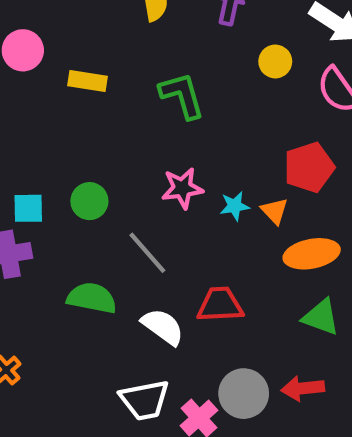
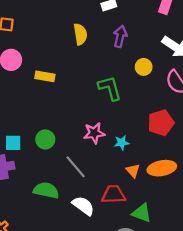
green L-shape: (182, 95) -> (110, 88), moved
orange triangle: (275, 211) -> (133, 171), moved
green triangle: (321, 317) -> (142, 213), moved

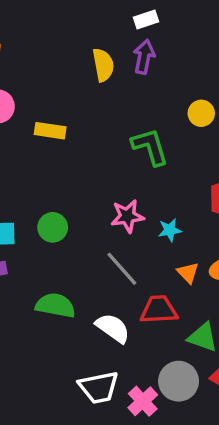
purple arrow: (120, 36) -> (144, 57), moved
gray line: (76, 167) -> (122, 269), moved

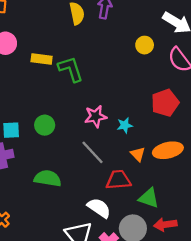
green L-shape: (150, 147) -> (71, 69), moved
white semicircle: (113, 328) -> (99, 208), moved

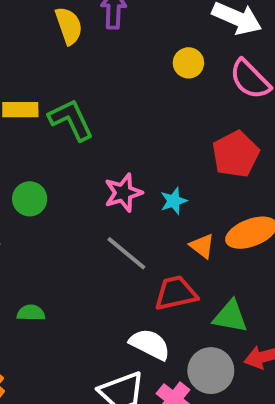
green circle: (45, 125) -> (30, 199), moved
green semicircle: (48, 178) -> (31, 313), moved, size x0.6

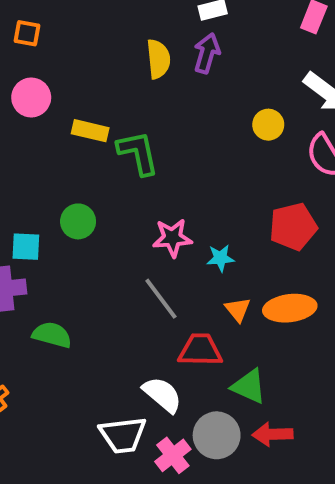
green semicircle: (31, 313) -> (52, 335), size x1.4

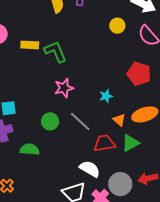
green circle: (78, 221) -> (50, 121), moved
red pentagon: (293, 227) -> (139, 74), turned -30
pink star: (172, 238) -> (64, 88), moved
green triangle: (249, 386) -> (130, 143), moved, turned -42

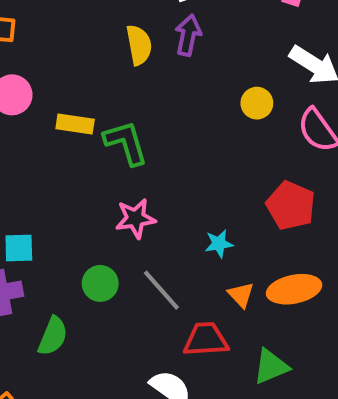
green triangle: (130, 143) -> (271, 367), moved
green semicircle: (30, 149) -> (53, 336), turned 102

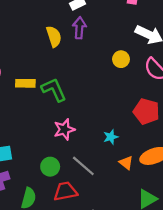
red trapezoid: (206, 339) -> (65, 191), moved

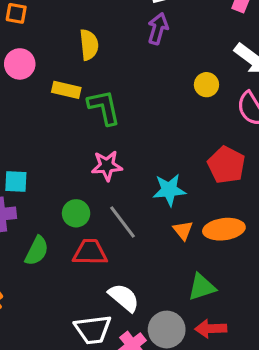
yellow semicircle: (54, 37) -> (89, 45), moved
cyan star: (111, 137) -> (169, 190), size x1.5

